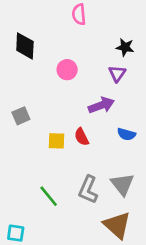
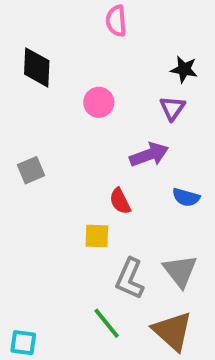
yellow square: (57, 141) -> (97, 236), moved
green line: (49, 196) -> (107, 323), moved

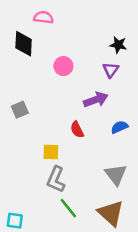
pink semicircle: (116, 21) -> (43, 17), moved, turned 102
blue semicircle: (186, 197) -> (119, 127), turned 140
yellow square: (97, 236) -> (51, 152), moved
gray L-shape: (130, 279) -> (56, 179), moved

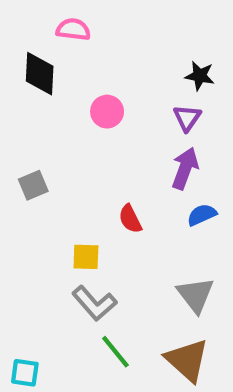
purple arrow: (96, 100) -> (185, 168), moved, turned -50
gray L-shape: (56, 179) -> (94, 303), turned -65

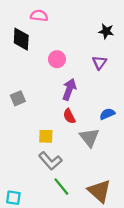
black star: (200, 76) -> (106, 31), moved
purple arrow: (185, 168) -> (69, 89), moved
gray triangle: (195, 295) -> (89, 137), moved

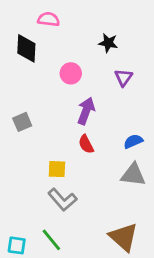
black star: (106, 31) -> (108, 43), moved
gray triangle: (89, 137) -> (133, 175), moved, turned -45
green line: (61, 187) -> (51, 240), moved

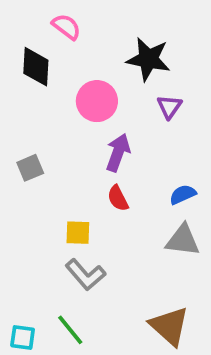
pink semicircle: (49, 19) -> (66, 27), turned 30
black star: (108, 43) -> (148, 59), size x1.6
pink circle: (71, 73) -> (97, 101), size x1.4

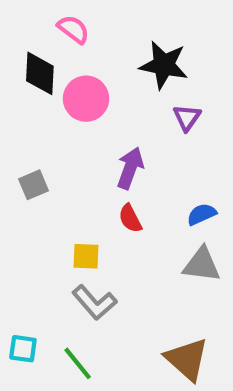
pink circle: (97, 101) -> (86, 99), moved
cyan square: (23, 338) -> (23, 349), moved

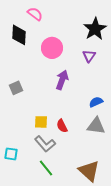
black star: (164, 65) -> (95, 29), moved, turned 30
pink circle: (86, 99) -> (52, 48), moved
red semicircle: (130, 218) -> (62, 126), moved
cyan square: (23, 349) -> (11, 154), moved
green line: (78, 363) -> (46, 168), moved

